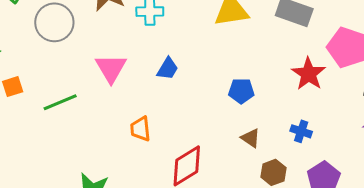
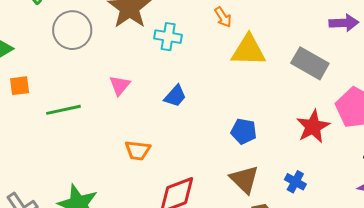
pink triangle: (111, 68) -> (120, 85), size x0.7
orange trapezoid: (140, 129) -> (138, 150), turned -88
brown triangle: (251, 138) -> (244, 179), size x1.5

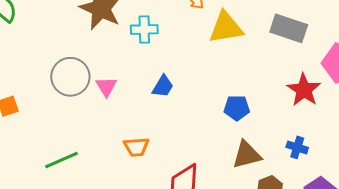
gray circle: (72, 30) -> (70, 77), moved
green line: (63, 110) -> (61, 160), moved
brown triangle: (244, 179) -> (247, 155), turned -48

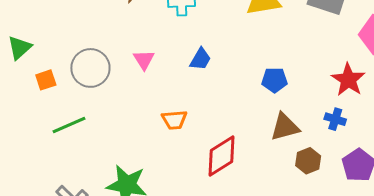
gray circle: (70, 77) -> (90, 68), moved
red star: (304, 90) -> (348, 80), moved
green line: (61, 160) -> (69, 125), moved

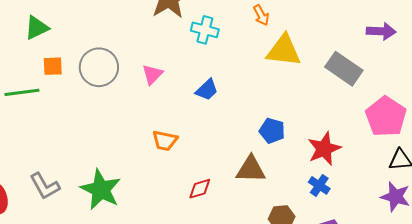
red star: (348, 80) -> (324, 149), moved
green line: (69, 125) -> (22, 92), moved
brown triangle: (285, 127) -> (251, 169), moved
red diamond: (221, 156) -> (200, 189), size x0.6

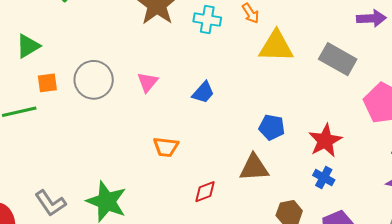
cyan cross: (205, 30) -> (207, 20), moved

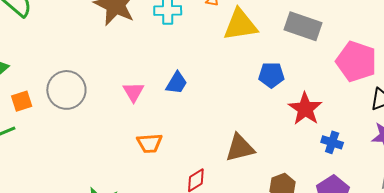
pink triangle: (148, 82) -> (133, 92), moved
blue pentagon: (272, 127) -> (271, 75), moved
blue cross: (324, 178) -> (332, 142), moved

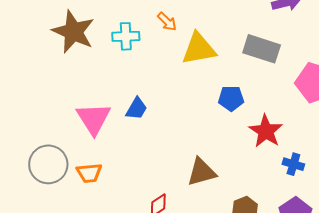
gray circle: (66, 90) -> (48, 164), moved
pink triangle: (133, 92) -> (94, 119), size x1.6
orange trapezoid: (149, 143) -> (89, 173), moved

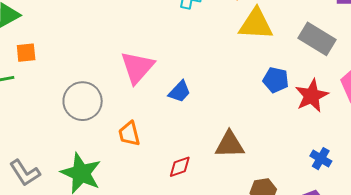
blue trapezoid: (136, 109) -> (180, 92), moved
red star: (266, 131) -> (312, 96), moved
orange trapezoid: (89, 173) -> (129, 134), moved, turned 68

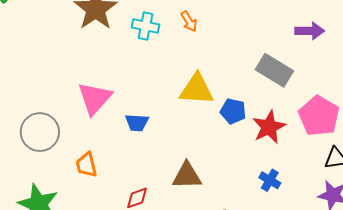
yellow triangle: (256, 24) -> (197, 89), moved
blue trapezoid: (180, 92) -> (137, 123), turned 50
blue cross: (321, 159) -> (270, 180), moved

